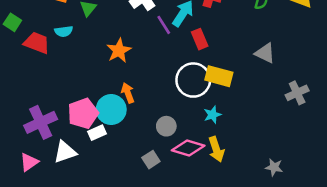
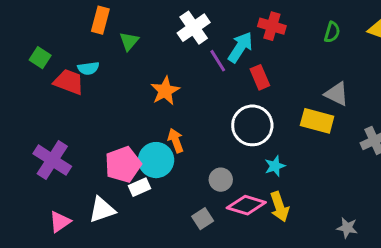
cyan semicircle: (64, 31) -> (88, 68), moved
yellow rectangle: (219, 76) -> (317, 121), moved
purple cross: (41, 122) -> (52, 160), moved, turned -32

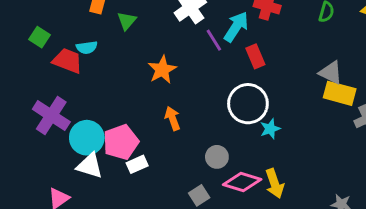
yellow rectangle: (317, 121) -> (340, 93), moved
purple cross: (52, 160) -> (51, 115), moved
cyan circle: (156, 160) -> (87, 138), moved
cyan star: (275, 166) -> (270, 129), moved
white triangle: (102, 210) -> (90, 166), moved, turned 36

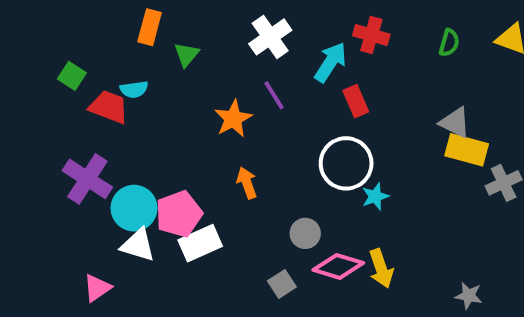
purple line: (214, 40) -> (274, 95), moved
white rectangle: (137, 164) -> (200, 243), size x1.5

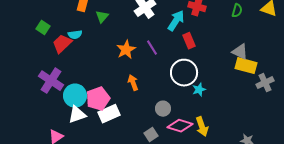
purple line: (274, 95) -> (152, 48), moved
red trapezoid: (109, 107) -> (62, 44), turned -65
white triangle: (138, 245) -> (77, 115), turned -36

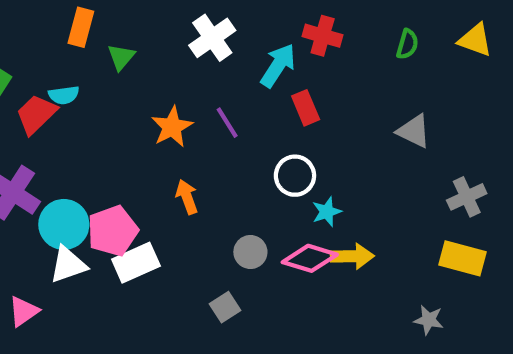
yellow rectangle: (246, 66) -> (462, 258), moved
white circle: (184, 73) -> (295, 176), size x0.7
pink diamond: (180, 126) -> (310, 258), moved
yellow arrow: (202, 127) -> (352, 256), moved, turned -72

